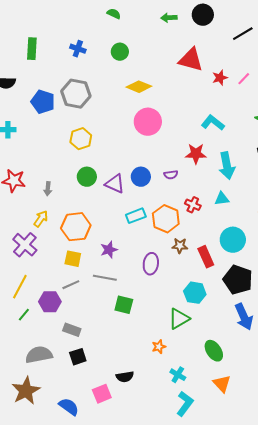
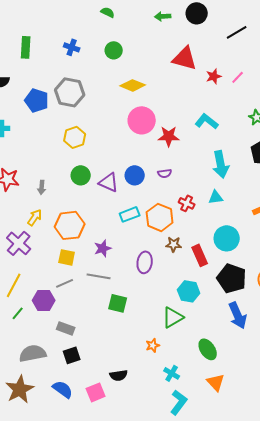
red star: (196, 154) -> (169, 136), moved
blue semicircle: (69, 407) -> (63, 389), moved

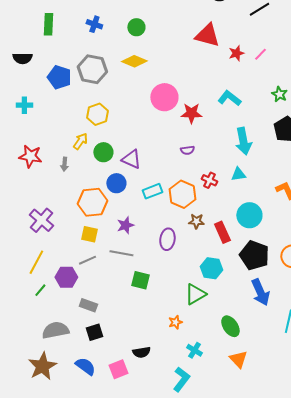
yellow diamond: (133, 85) -> (134, 61), moved
blue circle: (135, 175) -> (116, 183), moved
yellow arrow: (35, 217) -> (80, 141), moved
cyan L-shape: (179, 402) -> (181, 379), moved

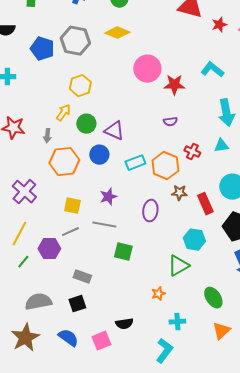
orange hexagon: (92, 202) -> (64, 162), moved
gray rectangle: (88, 305) -> (82, 277), moved
cyan cross: (194, 350) -> (177, 322), turned -35
orange triangle: (238, 359) -> (221, 331), turned 30

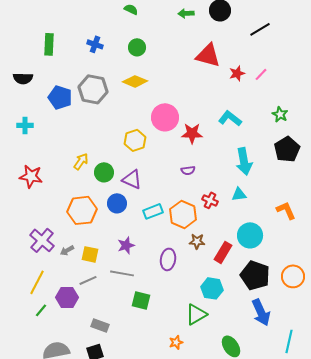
yellow hexagon: (80, 86) -> (135, 140), moved
gray arrow: (47, 136) -> (67, 250), moved, turned 56
red rectangle: (205, 204) -> (223, 252), turned 55

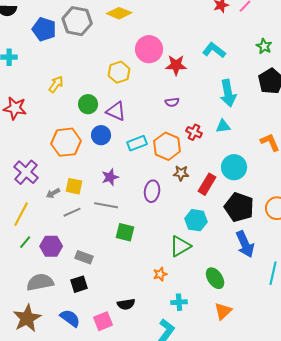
yellow arrow: (81, 161) -> (56, 84), moved
gray arrow: (67, 250) -> (53, 193), moved
purple hexagon: (67, 297) -> (51, 246), moved

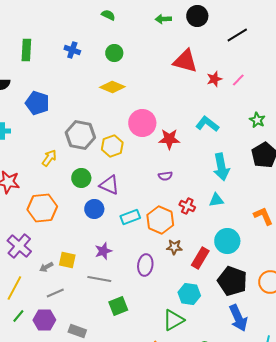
gray hexagon: (77, 21) -> (80, 135), moved
orange hexagon: (66, 142) -> (42, 208), moved
gray line: (72, 212) -> (55, 293), moved
green square: (125, 232) -> (118, 306), turned -36

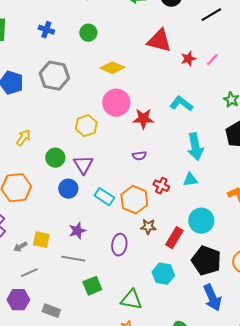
yellow diamond: (112, 87) -> (112, 68), moved
gray hexagon: (80, 135) -> (54, 76), moved
purple triangle: (109, 185) -> (83, 165), turned 35
cyan rectangle: (130, 217) -> (104, 197), turned 54
green triangle: (173, 320) -> (131, 300), moved, turned 40

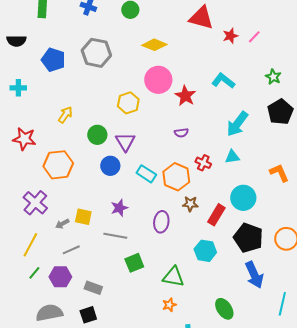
red star: (143, 119) -> (185, 96), turned 30
cyan arrow: (195, 147) -> (237, 124), turned 48

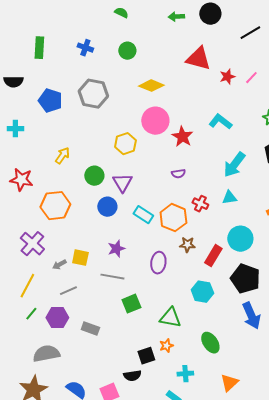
green ellipse: (224, 309) -> (210, 343), moved
black square: (88, 315) -> (146, 356), moved

